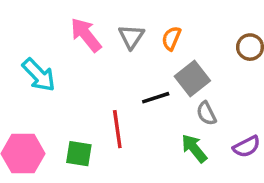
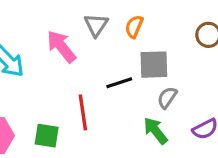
pink arrow: (86, 35) -> (61, 46), moved
gray square: (192, 78) -> (154, 65), turned 36
gray semicircle: (206, 113) -> (167, 98), turned 60

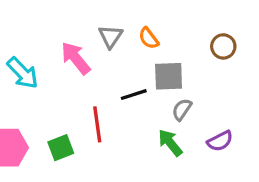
orange semicircle: (134, 27) -> (149, 38), turned -60
green square: (47, 136) -> (61, 148), turned -30

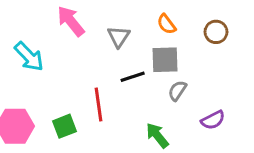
gray triangle: (111, 36) -> (119, 37), moved
orange semicircle: (149, 38) -> (167, 24), moved
pink arrow: (76, 58) -> (71, 21), moved
green arrow: (170, 143) -> (157, 135), moved

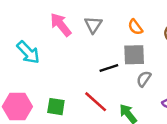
gray triangle: (119, 37) -> (93, 25), moved
red line: (99, 105) -> (96, 102), moved, turned -40
green square: (65, 126) -> (56, 107), turned 30

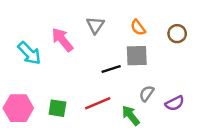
pink arrow: (61, 25) -> (62, 40), moved
gray semicircle: (144, 79) -> (147, 93), moved
red line: (96, 102) -> (98, 103), turned -65

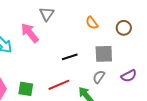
gray triangle: (95, 25) -> (47, 14), moved
gray square: (137, 56) -> (104, 54), moved
purple semicircle: (175, 103) -> (129, 76), moved

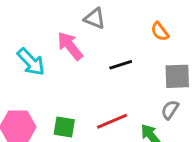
gray triangle: (47, 14) -> (95, 18), turned -42
black line: (70, 57) -> (121, 65), moved

